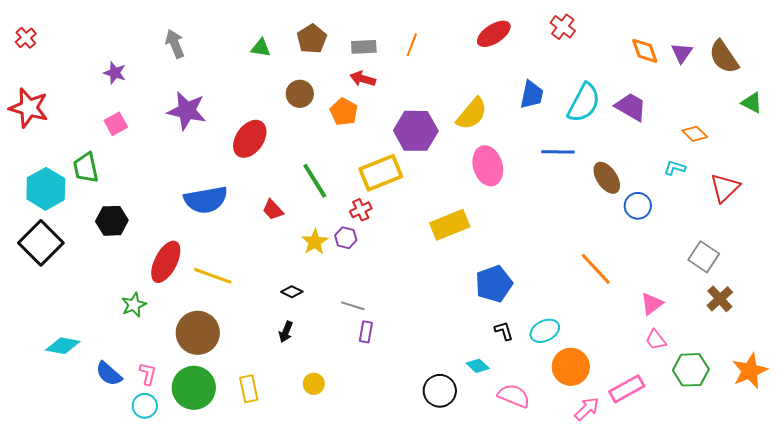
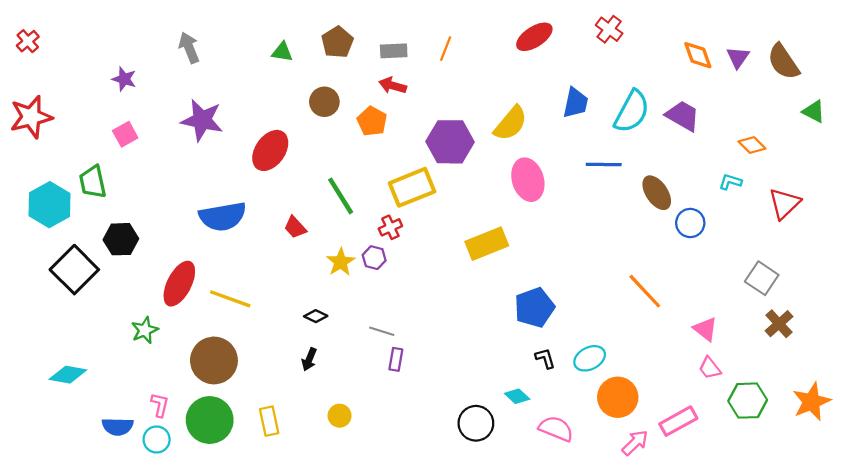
red star: (29, 108) -> (31, 117), turned -30
black square: (41, 243) -> (74, 270), moved
pink triangle: (652, 304) -> (705, 329), turned -45
blue semicircle: (109, 374) -> (118, 427), moved, turned -40

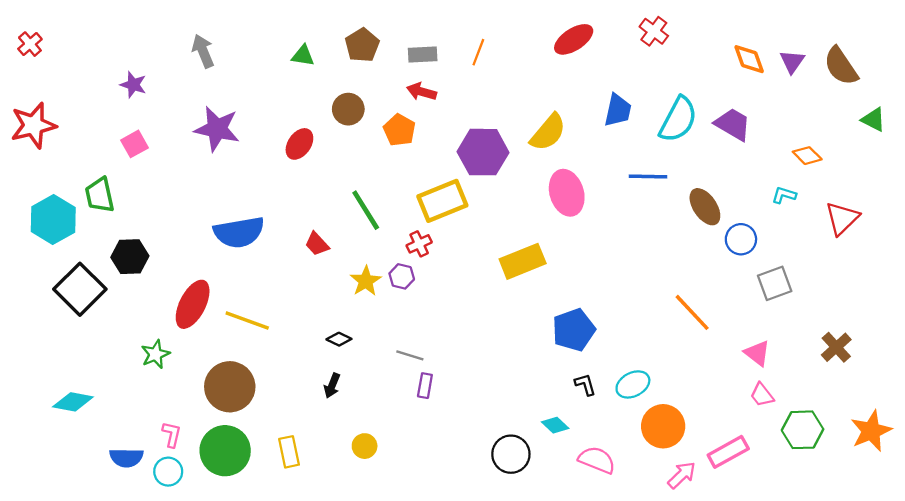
red ellipse: (270, 150) -> (299, 144), moved, size x0.7
gray square: (762, 278) -> (775, 283), moved, turned 36

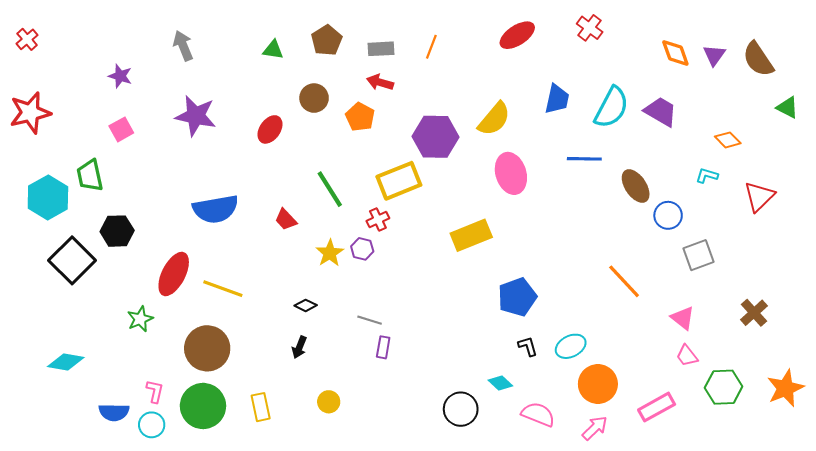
pink arrow: (682, 475) -> (595, 428), moved

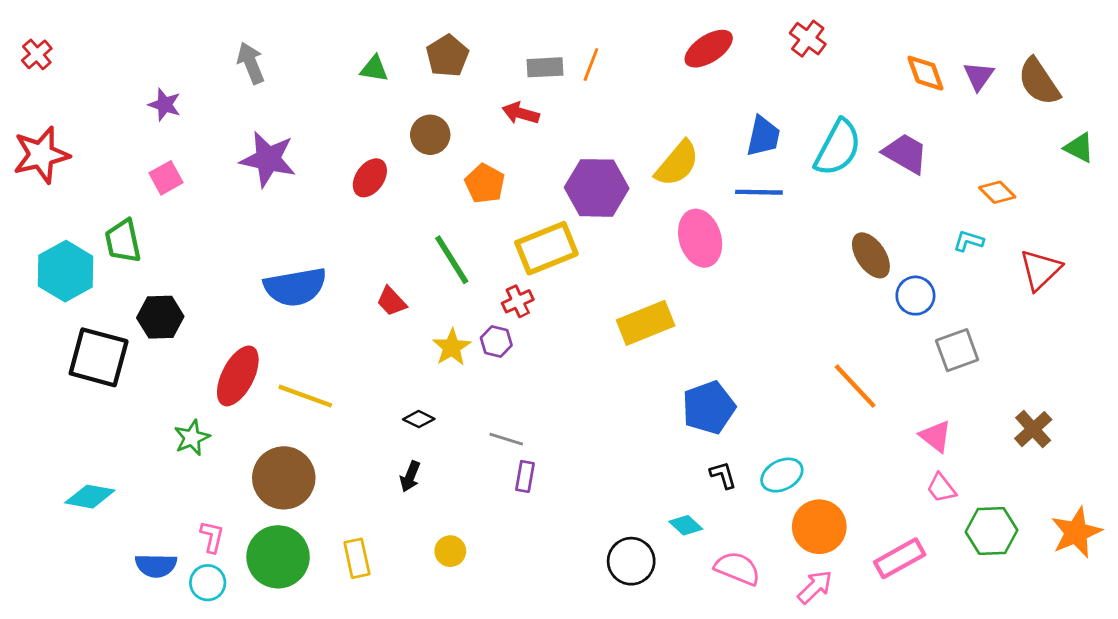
gray rectangle: (381, 49) -> (545, 67), moved
orange pentagon: (360, 117) -> (485, 184), moved
blue line: (584, 159) -> (759, 192), moved
black square: (72, 260) -> (99, 357), turned -30

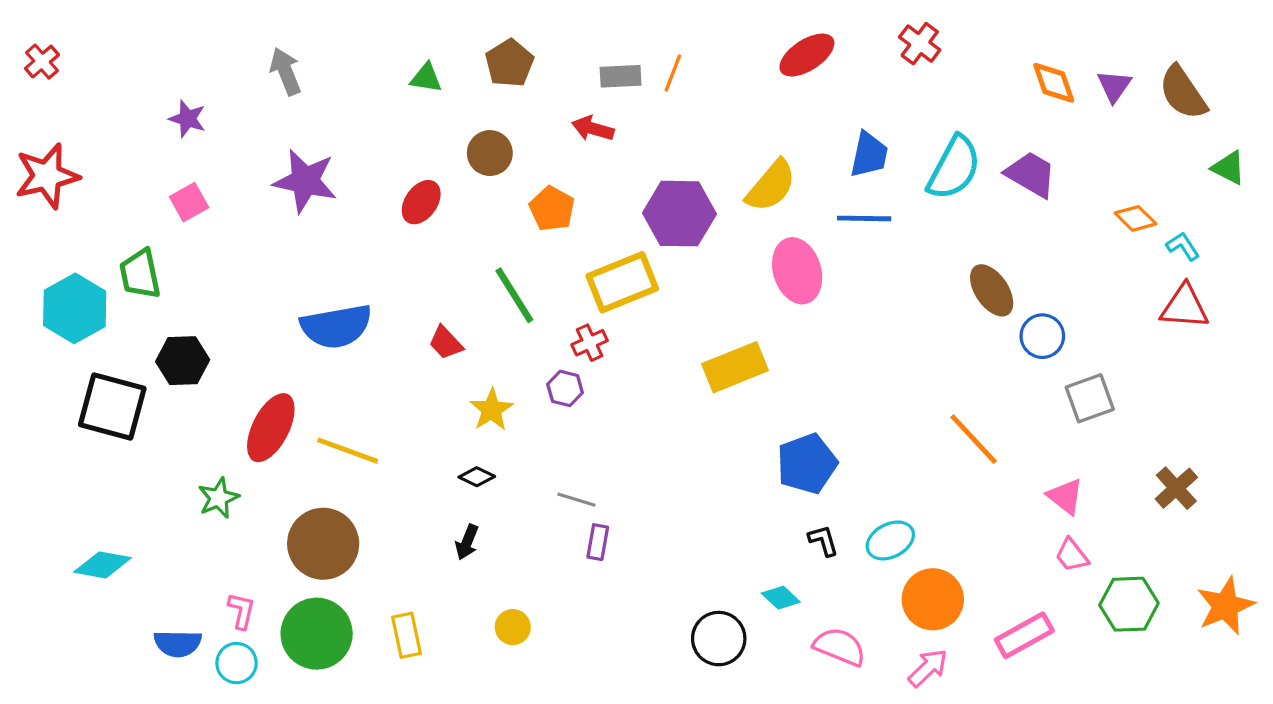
cyan L-shape: (969, 241) -> (1183, 246), moved, turned 40
red triangle: (1040, 270) -> (1185, 307), turned 48
yellow star: (452, 347) -> (491, 410), moved

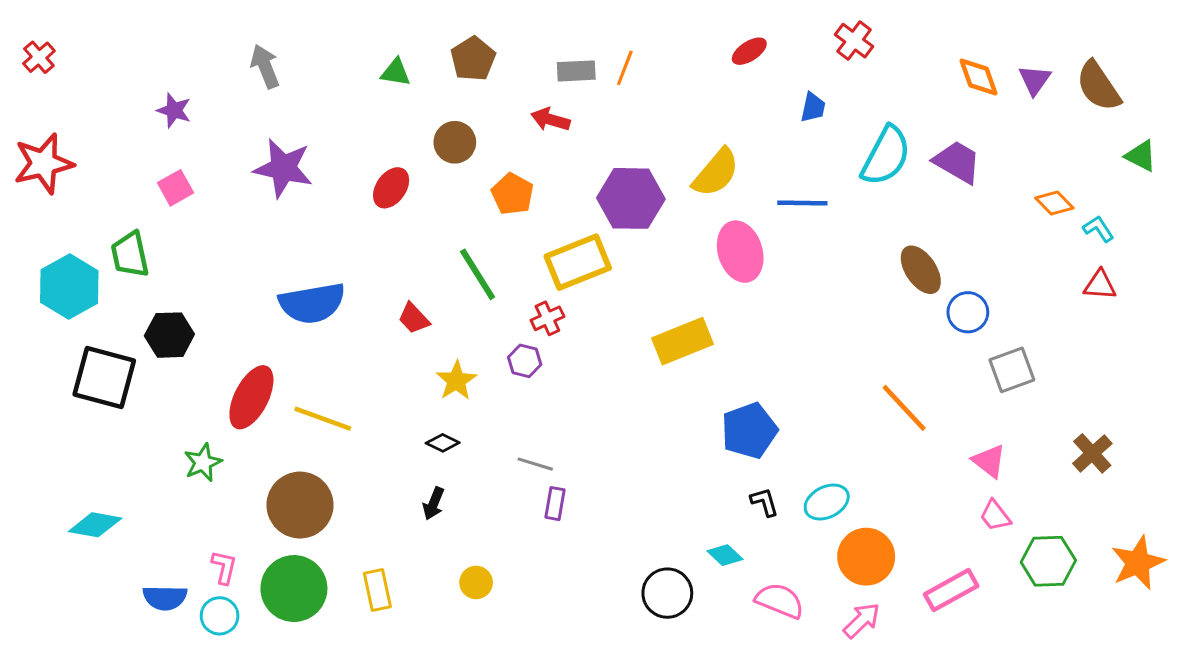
red ellipse: (807, 55) -> (749, 51), size x0.7
blue trapezoid: (869, 155) -> (813, 107), moved, size x0.7
red triangle: (1185, 307) -> (1100, 285), size x0.7

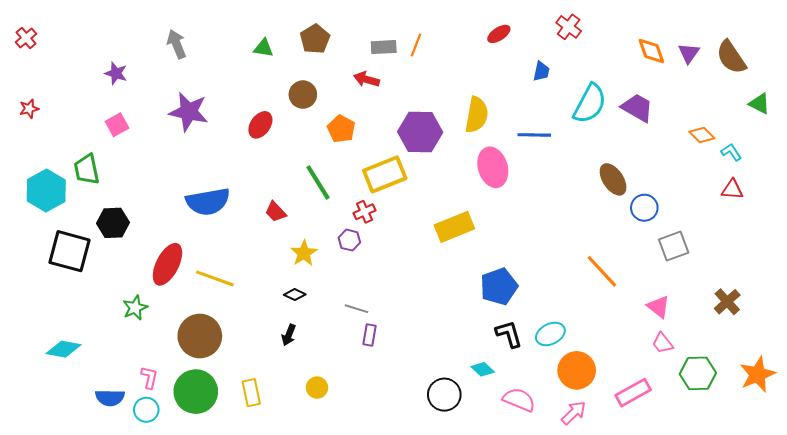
red star: (43, 164) -> (29, 109), size x0.5
yellow semicircle: (716, 173) -> (477, 115), turned -30
black L-shape: (764, 502) -> (509, 334), size x1.4

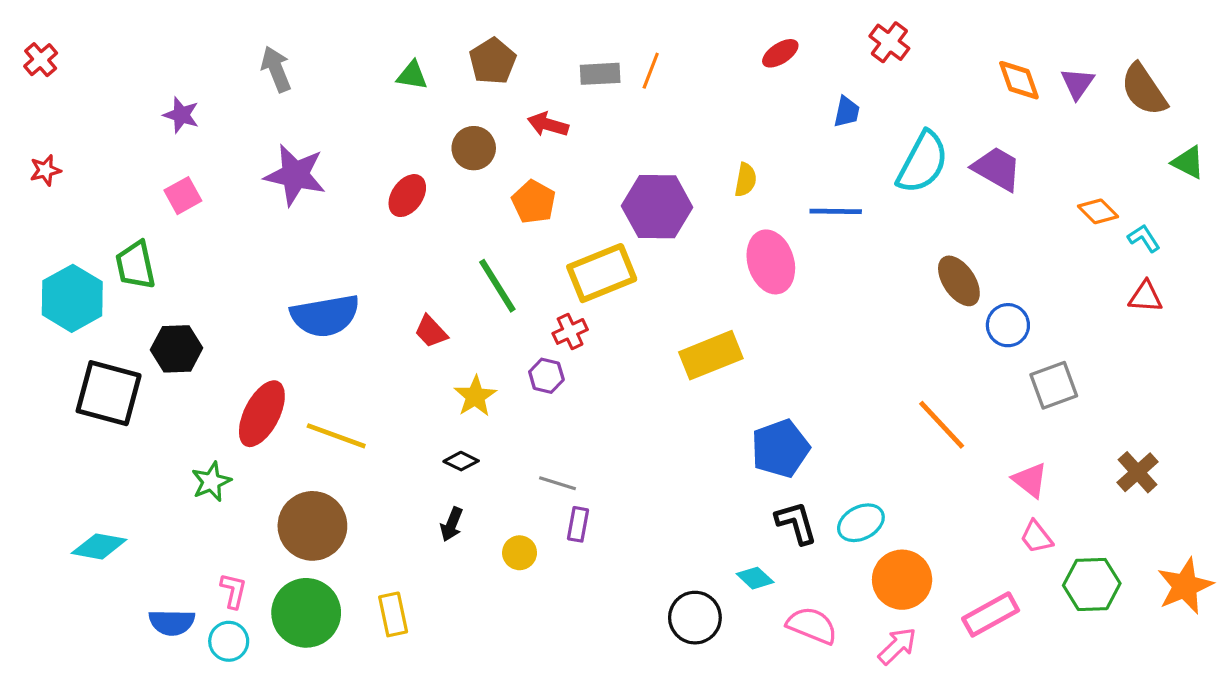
red arrow: (367, 79) -> (548, 124), moved
yellow semicircle: (477, 115) -> (746, 180), size x0.6
yellow circle: (317, 388) -> (520, 553), moved

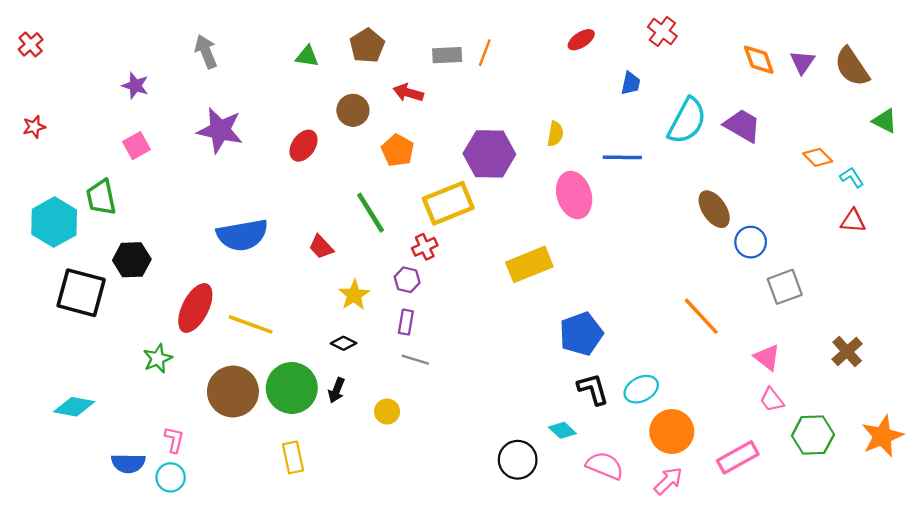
purple rectangle: (578, 524) -> (406, 322), moved
green circle: (306, 613) -> (292, 388), moved

